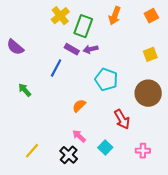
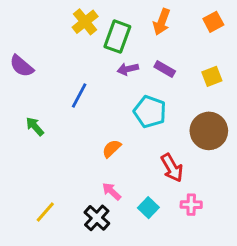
purple rectangle: (72, 49) -> (165, 69), moved
pink cross: (143, 151) -> (191, 205), moved

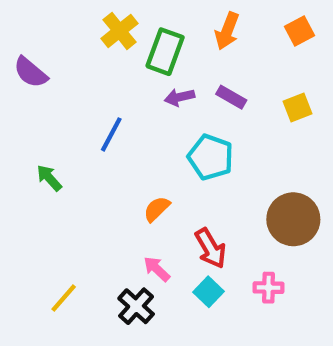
purple semicircle: (22, 66) -> (31, 72), moved
brown circle: (209, 131) -> (293, 219), moved
red arrow: (172, 168) -> (211, 248), moved

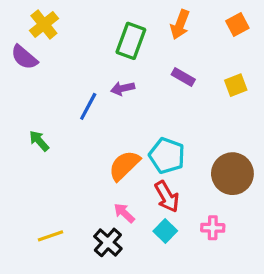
yellow cross: (119, 31) -> (44, 24), moved
purple arrow: (180, 97) -> (123, 88), moved
cyan pentagon: (211, 157) -> (167, 156), moved
orange semicircle: (157, 209) -> (124, 165), size x1.5
yellow line: (64, 298) -> (51, 236), turned 30

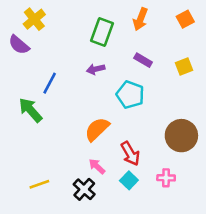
blue line: (88, 106) -> (50, 83), moved
green arrow: (39, 141) -> (30, 110), size x1.5
cyan pentagon: (167, 156) -> (130, 95), moved

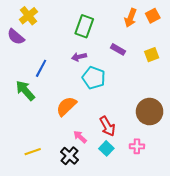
orange arrow: (140, 19) -> (131, 18), moved
cyan pentagon: (130, 95) -> (94, 78), moved
orange semicircle: (97, 129) -> (66, 106), moved

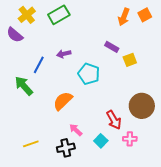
green rectangle: (84, 26) -> (59, 15), moved, turned 40
yellow square: (152, 55) -> (130, 60), moved
purple arrow: (79, 57) -> (64, 54), moved
red arrow: (107, 126) -> (114, 120), moved
black cross: (70, 156) -> (66, 148), turned 36

